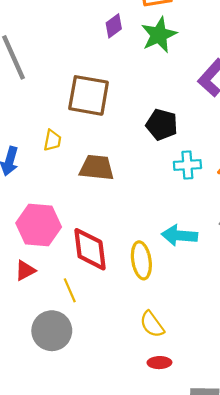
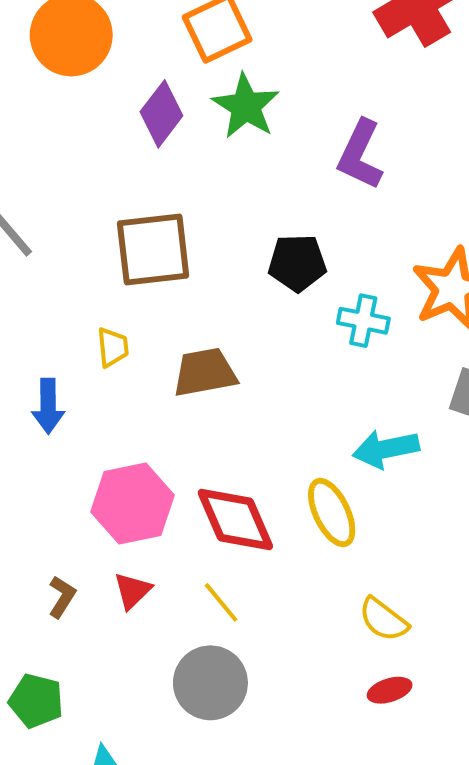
purple diamond: (114, 26) -> (161, 114), size x1.4
cyan cross: (187, 165) -> (363, 321), turned 32
red ellipse: (159, 363) -> (390, 690), moved

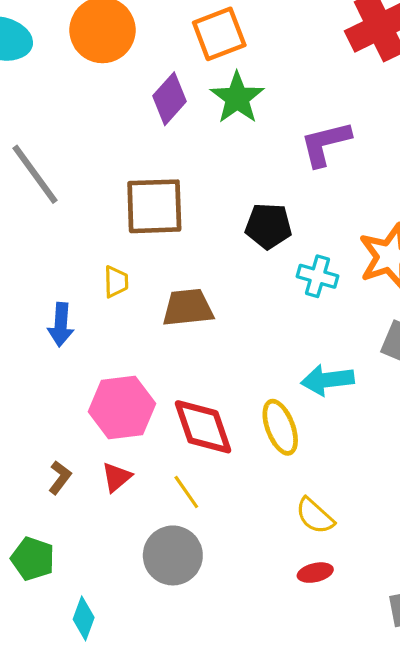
purple L-shape: (360, 155) -> (325, 144), turned 46

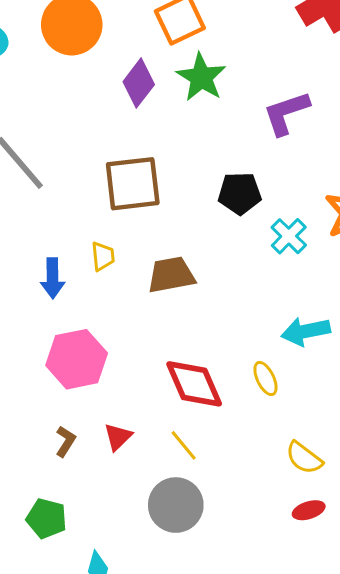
cyan cross: (317, 276) -> (289, 236), turned 33
blue arrow: (61, 325) -> (53, 278), moved
pink hexagon: (122, 408) -> (77, 359), moved
yellow ellipse: (280, 427) -> (265, 379), size x0.7

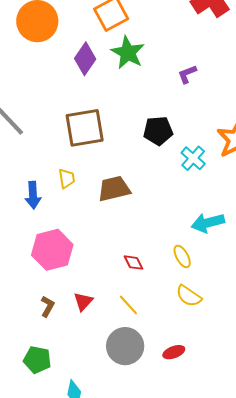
purple L-shape: (286, 113) -> (187, 74), size x0.6
red diamond: (194, 384) -> (133, 263), size x0.5
yellow semicircle: (304, 458) -> (189, 296), moved
red ellipse: (309, 510) -> (174, 352), moved

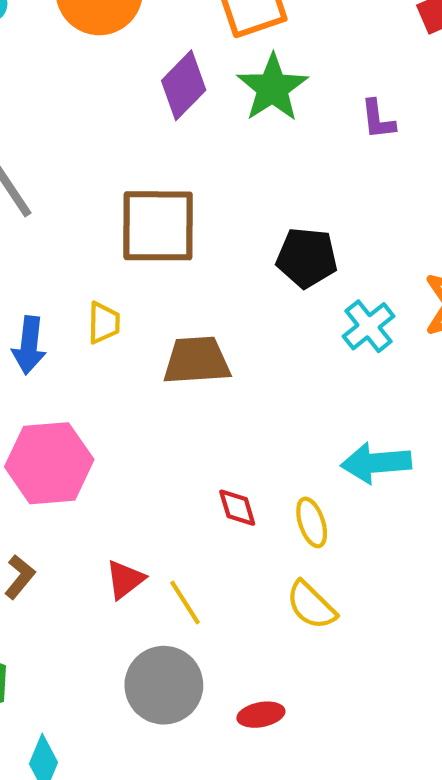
purple L-shape: (187, 74) -> (378, 119), moved, turned -85
red diamond: (133, 263) -> (237, 508), moved
red triangle: (83, 301) -> (125, 579), moved

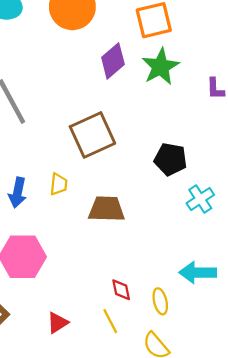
brown square: (158, 226) -> (92, 135), turned -30
yellow line: (185, 603) -> (110, 321), moved

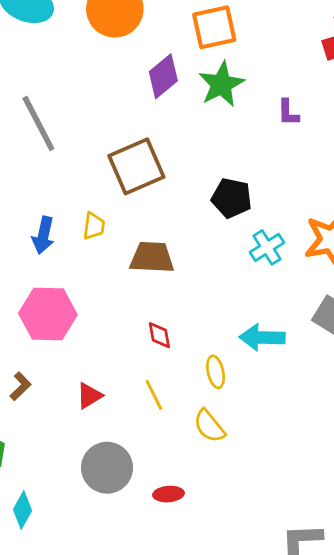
red diamond: (121, 290) -> (159, 335), moved

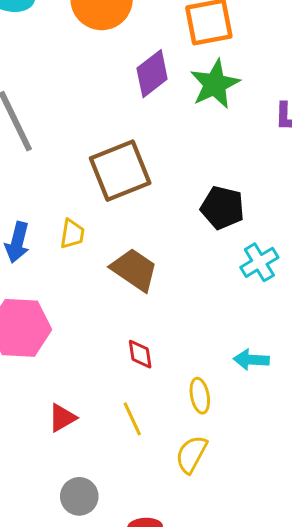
brown trapezoid: (152, 257) -> (134, 270), turned 30
cyan arrow: (262, 337) -> (251, 360), size x0.7
yellow semicircle: (209, 426) -> (191, 454), turned 66
gray circle: (107, 468) -> (79, 496), size x0.7

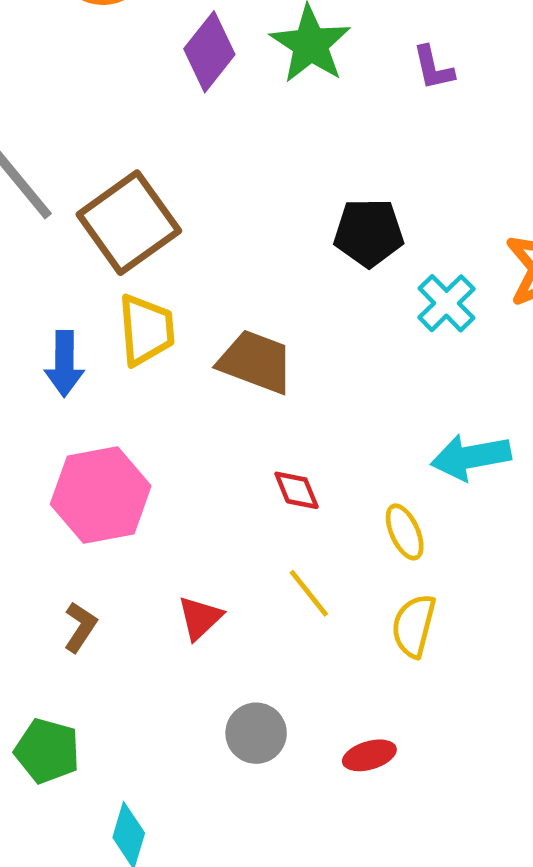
brown square: (120, 171) -> (129, 223), moved
yellow trapezoid: (72, 234) -> (146, 330), size x1.5
cyan arrow: (251, 360) -> (471, 457), size x1.4

